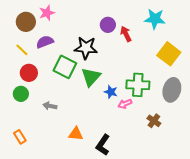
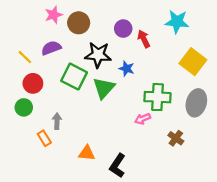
brown circle: (26, 22) -> (79, 23), moved
blue star: (111, 92) -> (127, 69), moved
gray arrow: (50, 106) -> (57, 121), turned 80
orange rectangle: (20, 137) -> (44, 138), moved

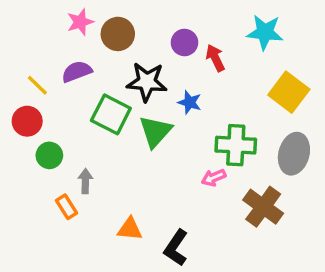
red circle: (33, 83) -> (27, 121), moved
green circle: (24, 107) -> (49, 155), moved
brown cross: (176, 138) -> (263, 207), size x1.6

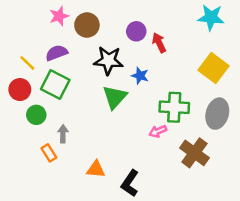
cyan star: (265, 32) -> (211, 17), moved
green square: (111, 114) -> (55, 84), moved

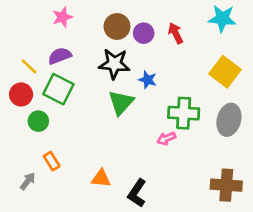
brown circle: (87, 25) -> (117, 26), moved
red arrow: (159, 43) -> (176, 33), moved
gray arrow: (63, 134) -> (28, 181), moved, turned 36
brown cross: (194, 153) -> (226, 185), moved, turned -32

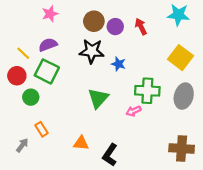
green triangle: (121, 102) -> (98, 98), moved

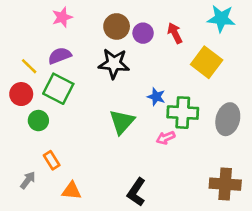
yellow square: (180, 58) -> (207, 62), moved
blue star: (118, 64) -> (156, 97), moved
orange triangle: (81, 143) -> (72, 191), moved

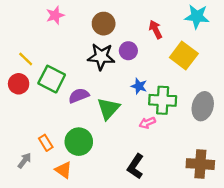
purple circle: (143, 33) -> (128, 51), moved
purple semicircle: (60, 56) -> (79, 96), moved
green circle: (38, 121) -> (79, 142), moved, size x1.5
orange triangle: (72, 191) -> (63, 170), turned 30
black L-shape: (136, 192) -> (135, 166), moved

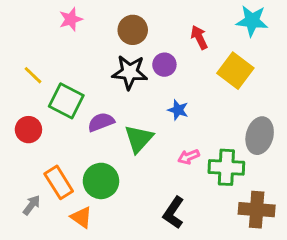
red circle: (19, 84) -> (28, 130), moved
green cross: (163, 100) -> (226, 167), moved
orange rectangle: (46, 143) -> (59, 182), size x1.5

